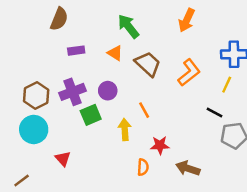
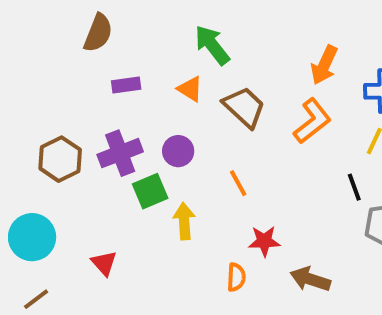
orange arrow: (187, 20) -> (324, 65), moved
black line: (215, 112) -> (354, 187), turned 42
cyan circle: (34, 129) -> (32, 237), moved
yellow arrow: (125, 129) -> (184, 221), moved

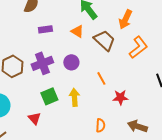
orange arrow: (324, 65) -> (125, 19), moved
green square: (150, 191) -> (49, 96), moved
red star: (264, 241) -> (120, 97), moved

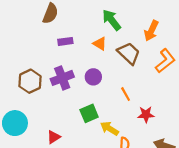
green square: (49, 96) -> (89, 113), moved
yellow arrow: (74, 97) -> (109, 128), moved, turned -54
red triangle: (34, 118) -> (54, 137), turned 40

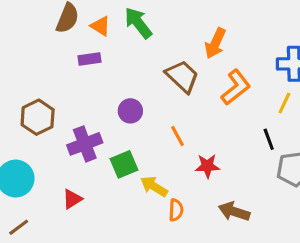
green arrow: (112, 20) -> (138, 23), moved
orange triangle: (100, 44) -> (100, 26), moved
purple cross: (62, 78) -> (85, 144), moved

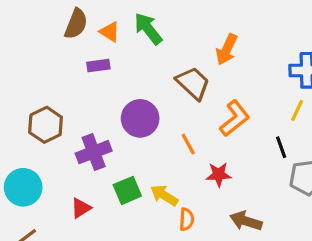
orange L-shape: (236, 87) -> (235, 118), moved
purple circle: (130, 111) -> (140, 118), size x1.5
green square: (124, 164) -> (127, 190), moved

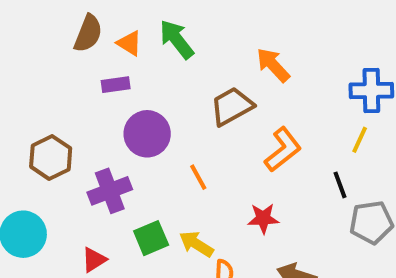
orange arrow: (227, 49) -> (273, 65), turned 112
brown trapezoid: (193, 83) -> (232, 106), turned -72
purple circle: (140, 118) -> (147, 134), moved
orange line: (188, 144) -> (198, 177), moved

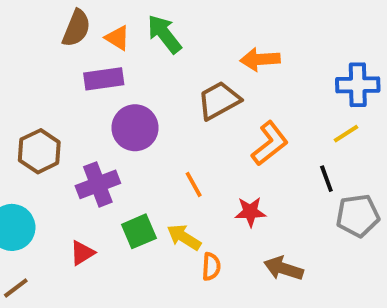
orange arrow: (273, 65) -> (260, 59), turned -51
purple rectangle: (116, 85) -> (104, 79), size x1.4
yellow line: (360, 140) -> (346, 134), turned 32
orange line: (198, 177) -> (194, 184), moved

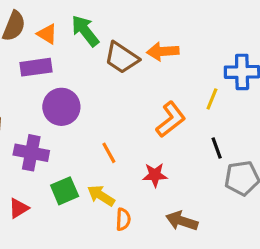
brown trapezoid: (219, 100) -> (122, 58), moved, turned -117
yellow line: (346, 134) -> (212, 99), moved, turned -35
purple cross: (98, 184) -> (31, 153), turned 32

